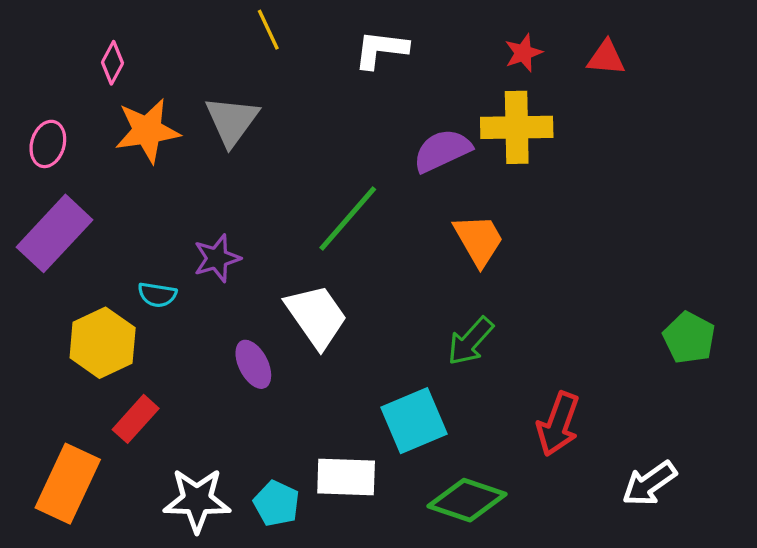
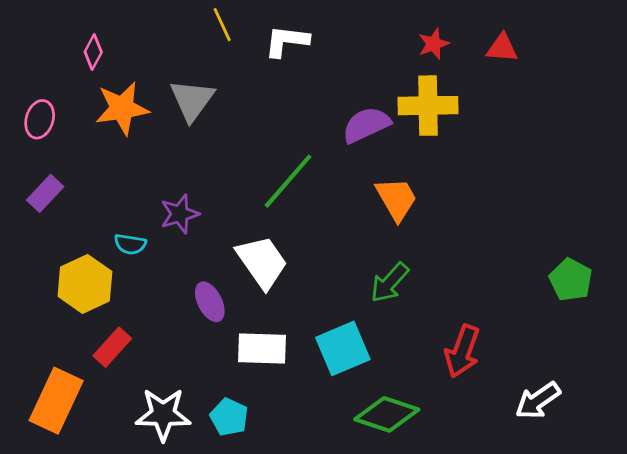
white L-shape: (381, 50) -> (287, 41), moved
purple rectangle: (54, 233) -> (45, 193), size x0.6
white rectangle: (346, 477) -> (262, 348), moved

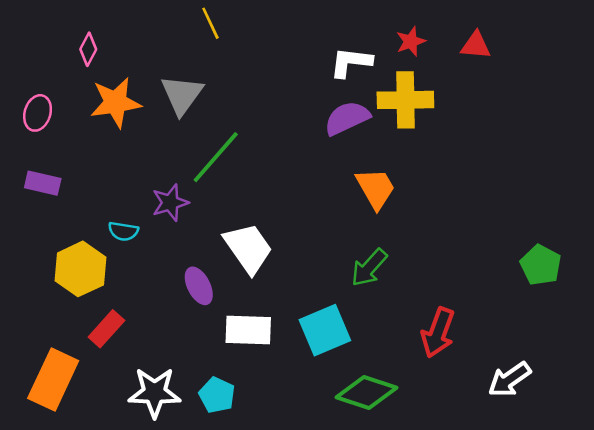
white L-shape: (287, 41) -> (351, 62), moved
green line: (288, 181) -> (216, 157), moved
purple rectangle: (45, 193) -> (43, 183), turned 60

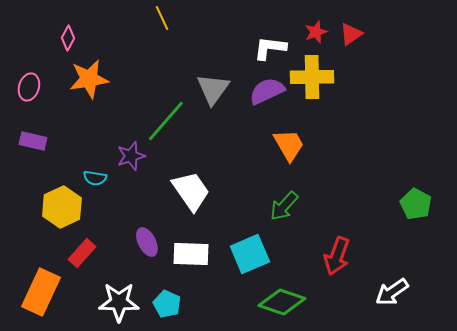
red triangle: (476, 45) -> (351, 34), moved, turned -40
gray triangle: (182, 95) -> (213, 89), moved
purple ellipse: (199, 286) -> (147, 242), moved

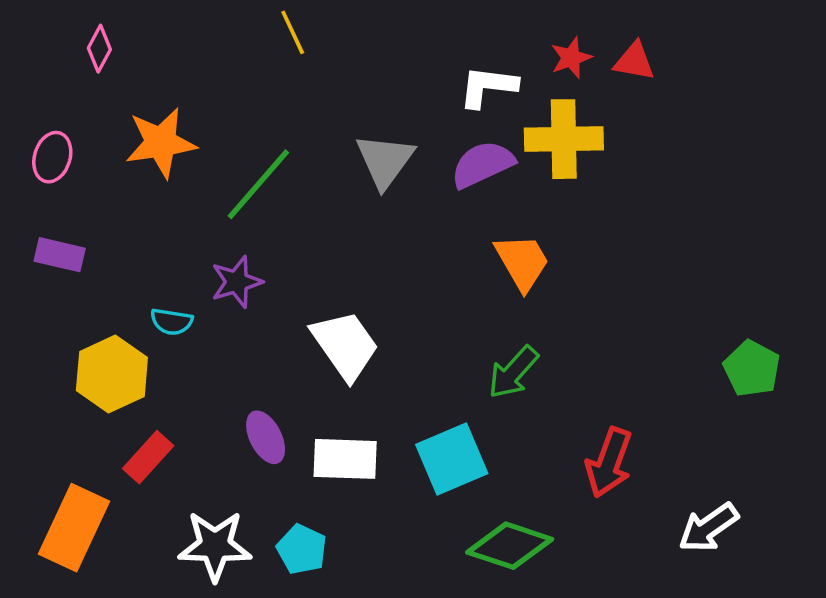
red triangle: (351, 34) -> (634, 61), turned 45
pink diamond: (68, 38) -> (99, 49), moved
green line: (166, 121) -> (258, 184), moved

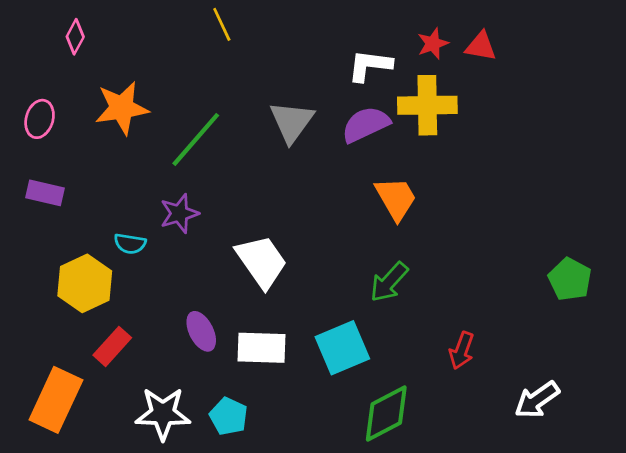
red arrow: (609, 463) -> (462, 351), size x0.7
green diamond: (510, 546) -> (386, 414), turned -46

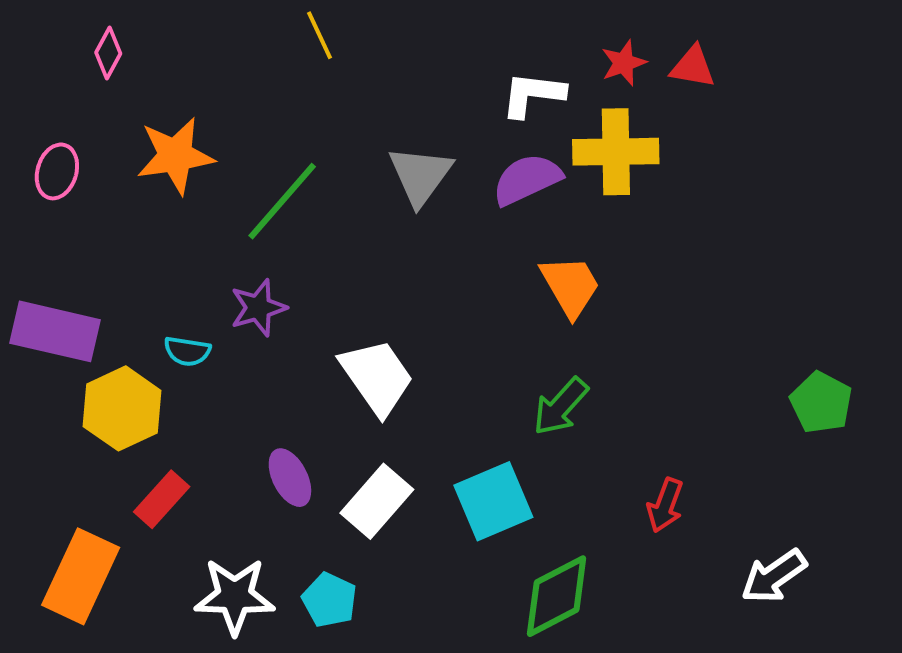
purple rectangle: (45, 193) -> (55, 331), moved, size x1.6
white rectangle: (262, 348) -> (377, 501), turned -51

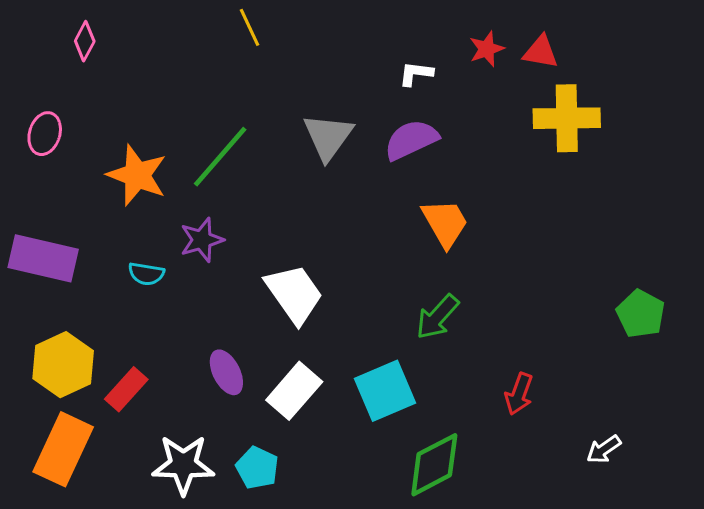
white L-shape: (533, 94) -> (416, 74), size x0.7
yellow cross: (616, 152) -> (567, 118), moved
orange star: (175, 156) -> (137, 175), moved, turned 30
yellow hexagon: (122, 408) -> (63, 365), moved
white arrow: (774, 576) -> (604, 449), size x0.7

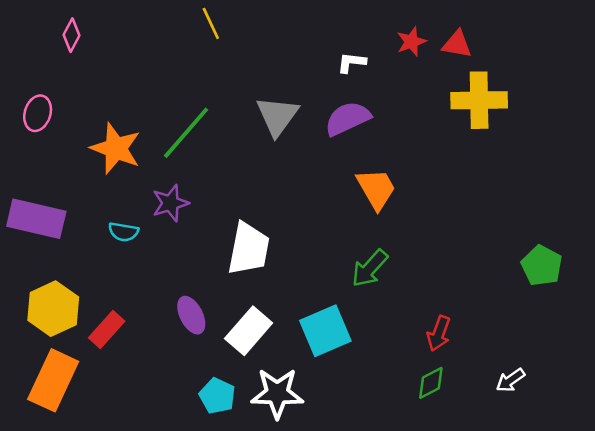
white trapezoid: (294, 294) -> (249, 249), turned 46
white star: (183, 465) -> (277, 393), moved
green diamond: (434, 465) -> (431, 383), moved, size x0.6

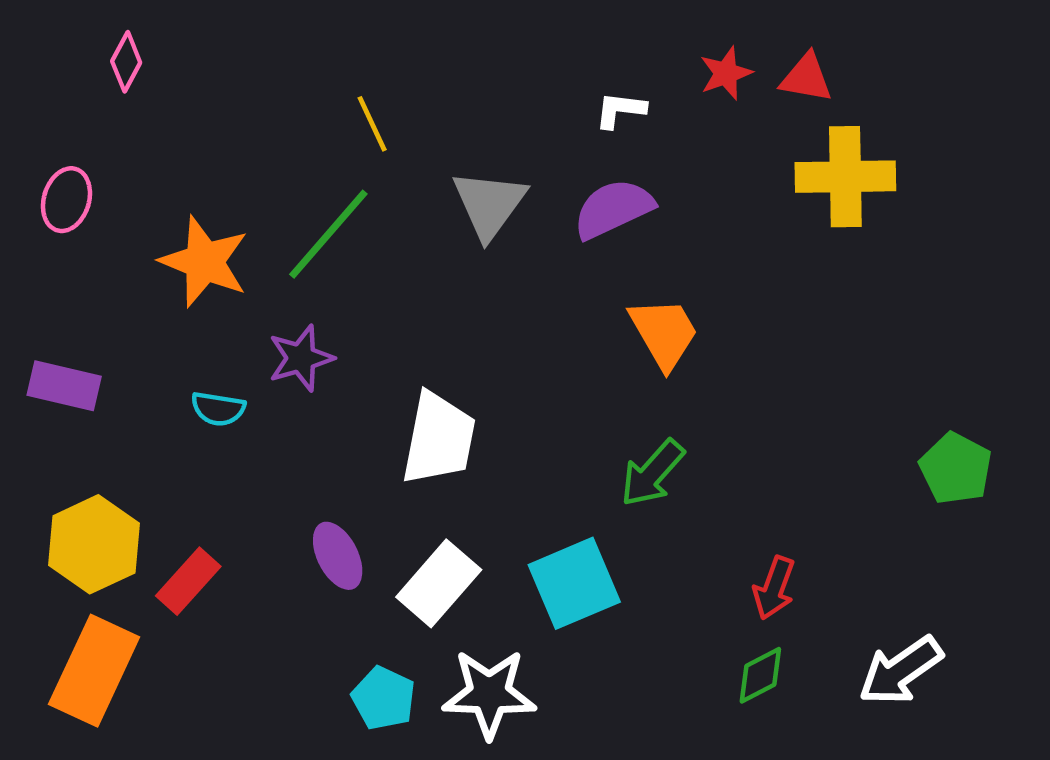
yellow line: (211, 23) -> (372, 124), moved
purple rectangle: (36, 219) -> (64, 386), size x0.7
white arrow: (510, 380) -> (901, 671), size x1.6

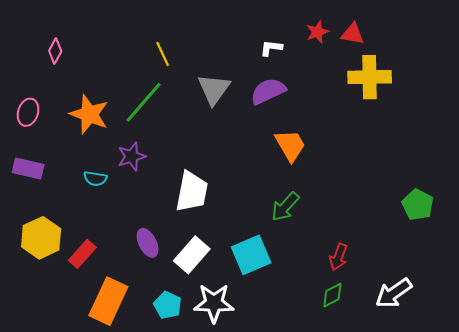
pink diamond: (126, 62) -> (55, 51), moved
pink ellipse: (66, 200) -> (28, 112), moved
orange rectangle: (94, 671) -> (108, 301), moved

